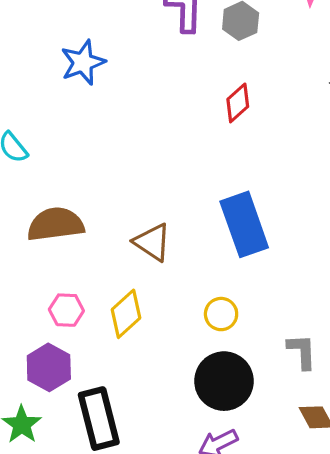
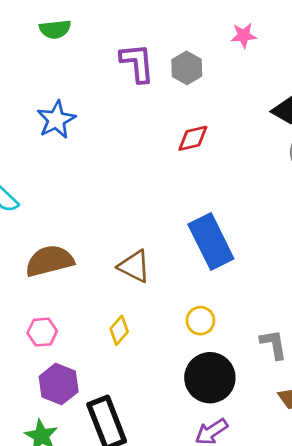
red diamond: (238, 103) -> (193, 138), turned 36
pink hexagon: (66, 310) -> (42, 332), moved
yellow diamond: (126, 314) -> (119, 330), size x0.7

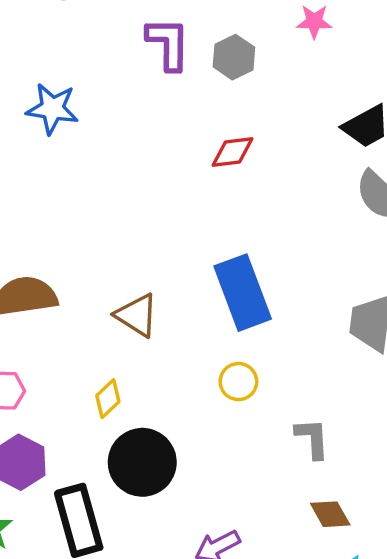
blue star: (56, 120) -> (52, 109), turned 30
yellow circle: (200, 321) -> (238, 382), moved
black circle: (210, 378) -> (142, 462), moved

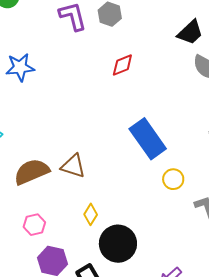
brown triangle: (137, 315) -> (73, 166), moved
yellow circle: (238, 382) -> (173, 179), moved

